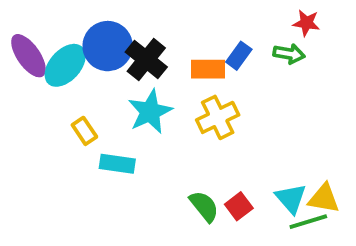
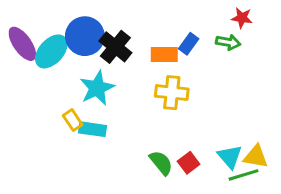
cyan star: (150, 112) -> (97, 88), moved
yellow cross: (218, 117) -> (172, 93), turned 32
yellow rectangle: (84, 131) -> (73, 120), moved

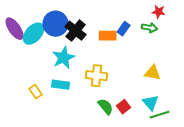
yellow cross: (172, 93) -> (97, 76), moved
yellow rectangle: (73, 120) -> (36, 92), moved
yellow triangle: (256, 157) -> (153, 73), moved

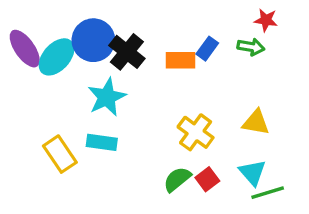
yellow cross: (97, 76) -> (196, 132), moved, turned 30
yellow rectangle: (36, 92) -> (60, 154), size x1.5
green semicircle: (106, 107) -> (177, 179), turned -90

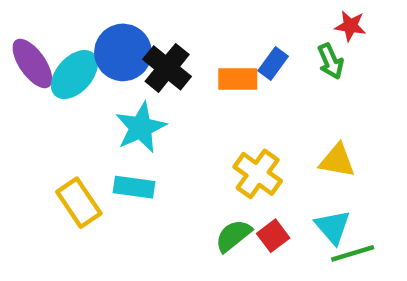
green arrow: (251, 47) -> (331, 61), turned 56

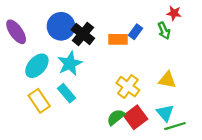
cyan ellipse: (74, 75) -> (37, 66), moved
cyan rectangle: (134, 187) -> (67, 93), turned 42
red square: (273, 236) -> (136, 117), size x1.5

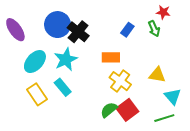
orange rectangle: (118, 39) -> (111, 57), moved
cyan triangle: (165, 113) -> (173, 96), moved

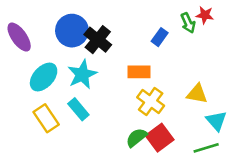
green arrow: (154, 29) -> (188, 23), moved

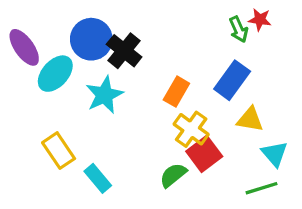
blue rectangle: (160, 37) -> (232, 80), moved, size x1.6
orange rectangle: (139, 72) -> (176, 92), turned -60
cyan ellipse: (44, 77) -> (55, 74), moved
cyan rectangle: (78, 109) -> (98, 178), moved
red square: (160, 138) -> (204, 154), moved

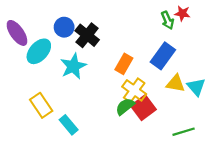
blue circle: (91, 39) -> (64, 27), size x0.7
cyan triangle: (275, 154) -> (196, 87), moved
green semicircle: (173, 175) -> (125, 106), moved

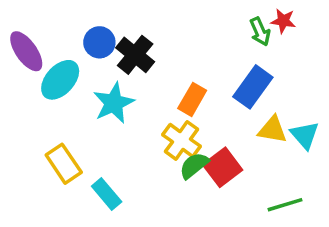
yellow cross: (134, 90) -> (181, 140), moved

